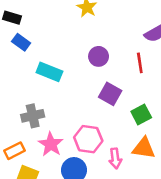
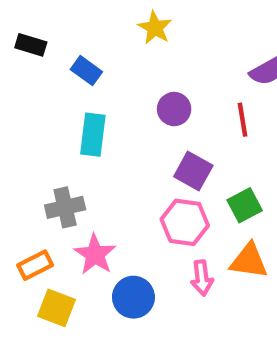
blue rectangle: (21, 42) -> (86, 71), moved
cyan rectangle: (49, 72) -> (93, 135), turned 75
pink hexagon: (88, 139) -> (185, 222), moved

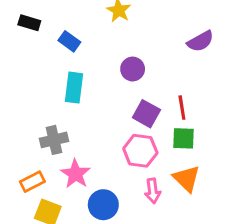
red line: (242, 120) -> (182, 108), moved
green square: (245, 205) -> (183, 138), turned 30
orange triangle: (249, 261) -> (187, 178), turned 36

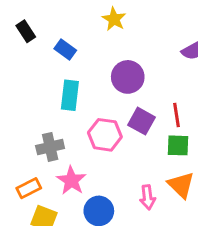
black rectangle: (29, 23) -> (26, 31), turned 40
purple circle: (133, 69) -> (128, 77), size x1.4
pink hexagon: (140, 151) -> (105, 135), moved

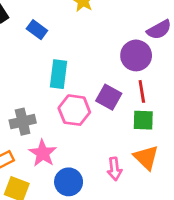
purple circle: (128, 77) -> (136, 55), moved
cyan rectangle: (70, 95) -> (58, 74), moved

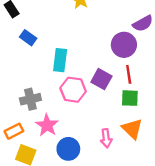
blue rectangle: (37, 30) -> (28, 38), moved

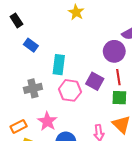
gray cross: (30, 99) -> (33, 88), moved

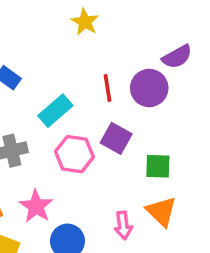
cyan rectangle: (59, 65) -> (55, 111), turned 42
red line: (118, 77) -> (107, 88), moved

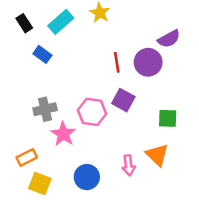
cyan rectangle: (55, 111) -> (61, 22), moved
green square: (158, 166) -> (168, 118), moved
pink star: (36, 206) -> (63, 134), moved

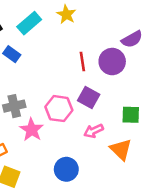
pink arrow: (129, 165) -> (94, 131), moved, turned 72
blue circle: (87, 177) -> (66, 169), moved

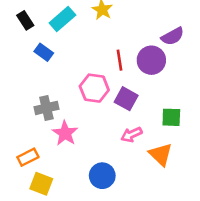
pink hexagon: (59, 109) -> (94, 88), moved

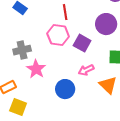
red line: (120, 60) -> (65, 12), moved
purple circle: (151, 60) -> (106, 24), moved
blue circle: (102, 176) -> (65, 89), moved

